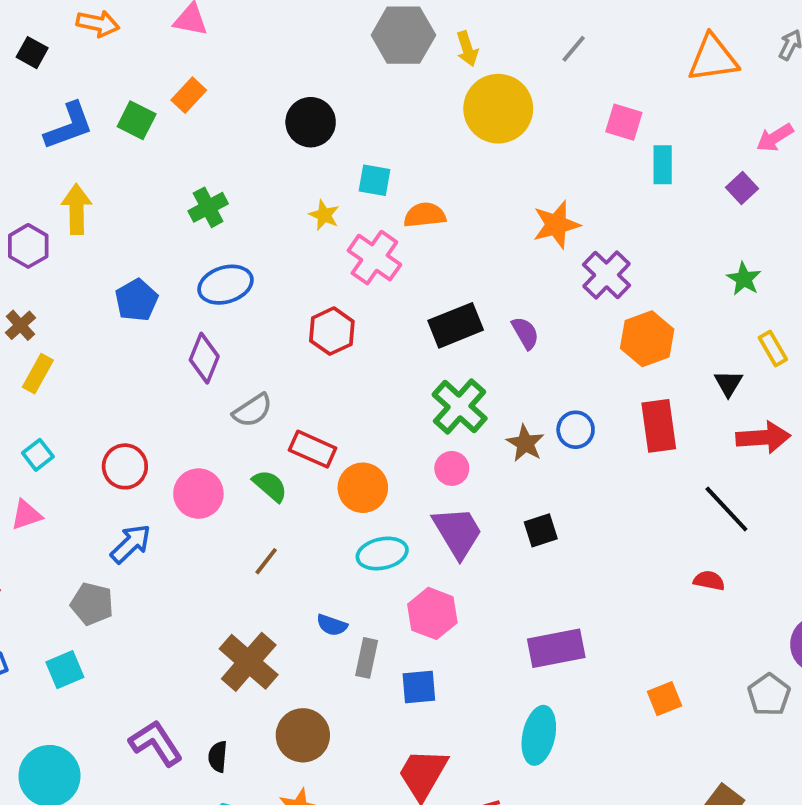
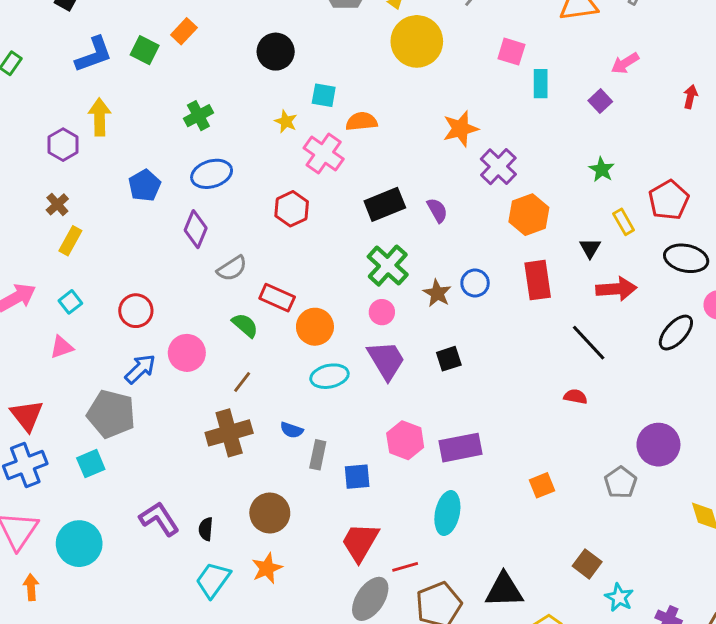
pink circle: (198, 494) -> (187, 353), moved
gray pentagon: (92, 604) -> (111, 414), size x1.5
pink hexagon: (432, 613) -> (405, 440), moved
brown cross: (249, 662) -> (229, 433), moved, turned 33

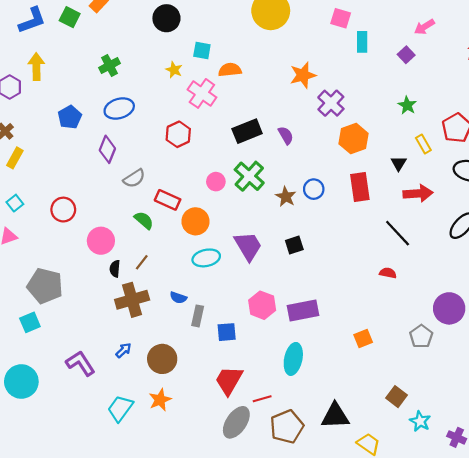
pink circle: (382, 312) -> (216, 182), moved
blue arrow: (140, 369) -> (123, 350), moved, size x0.7
black semicircle: (206, 529) -> (115, 269), moved

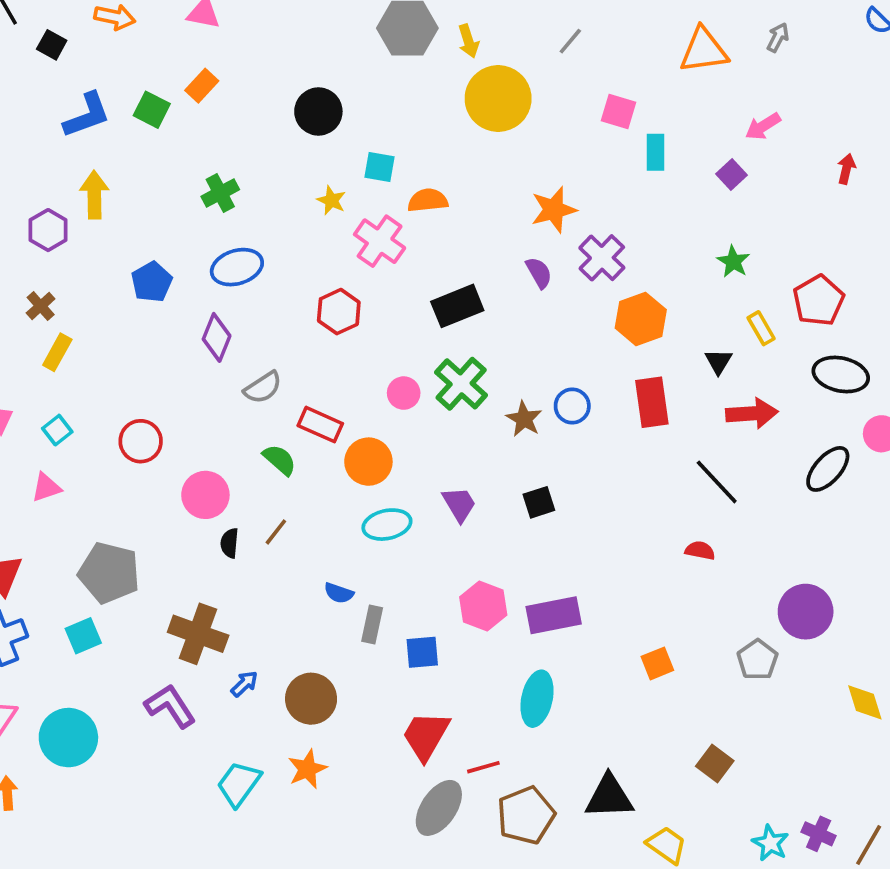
purple semicircle: (286, 135) -> (539, 273), moved
purple trapezoid: (248, 246) -> (459, 504), size x0.7
brown cross: (132, 300) -> (198, 634), moved, turned 36
cyan star: (420, 421) -> (770, 843), moved

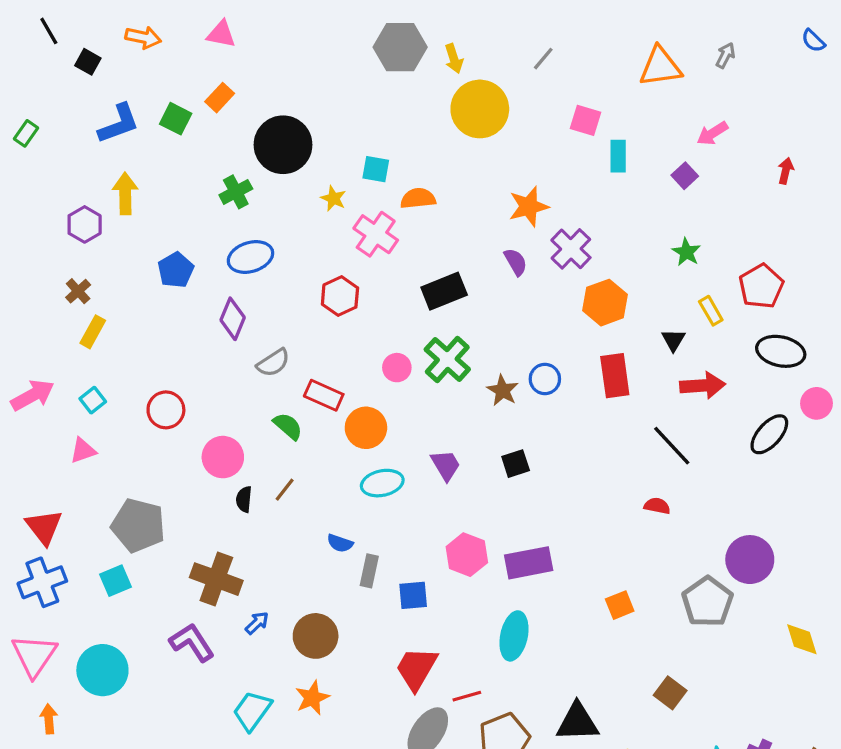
black circle: (318, 111) -> (283, 145), moved, size x1.4
gray pentagon: (757, 660) -> (708, 602), size x1.4

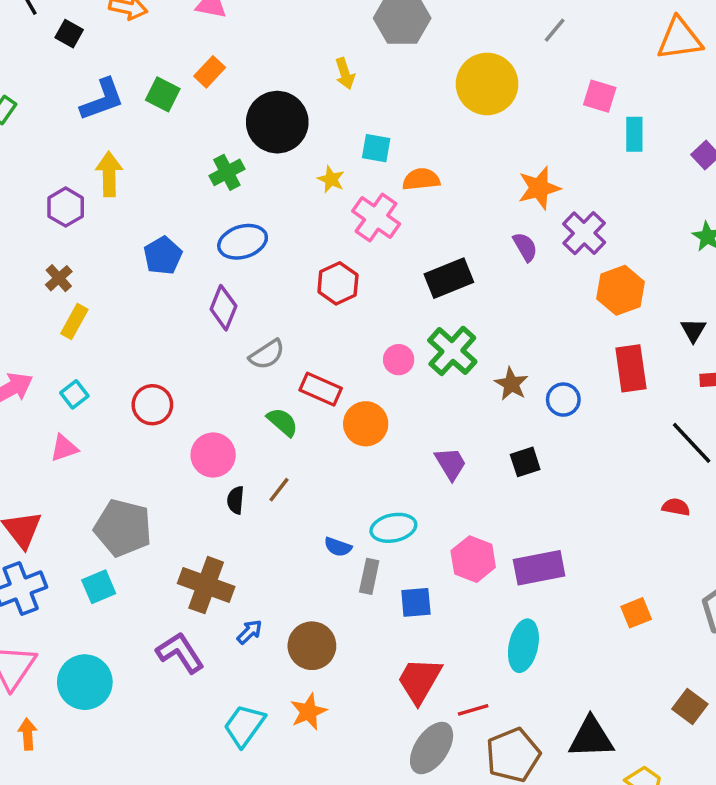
yellow arrow: (454, 59) -> (345, 74), moved
blue circle: (545, 379) -> (563, 400), moved
cyan ellipse: (382, 483) -> (393, 528), moved

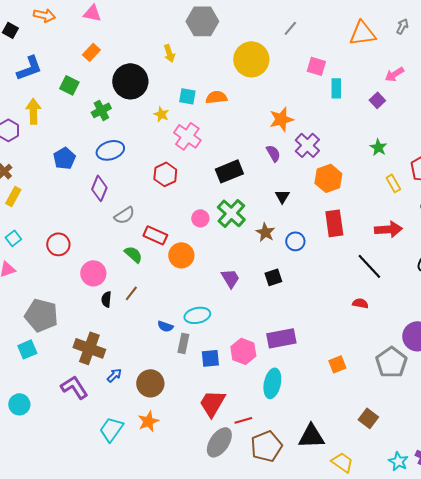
green square: (163, 94) -> (69, 85), moved
orange semicircle: (421, 179) -> (216, 97), moved
black triangle: (693, 330) -> (282, 196), moved
pink hexagon: (473, 559) -> (243, 351), moved
cyan circle: (85, 682) -> (19, 404), size x0.7

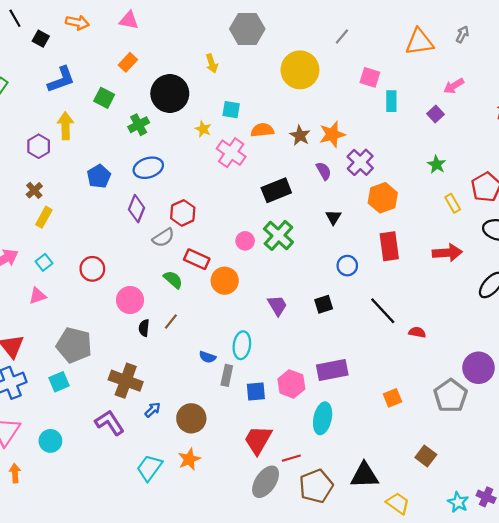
orange semicircle: (216, 97) -> (262, 130), moved
red hexagon: (165, 174) -> (183, 213), moved
brown star: (265, 232) -> (300, 135), moved
black line: (369, 266) -> (383, 311), moved
cyan ellipse: (197, 315) -> (242, 345), turned -70

